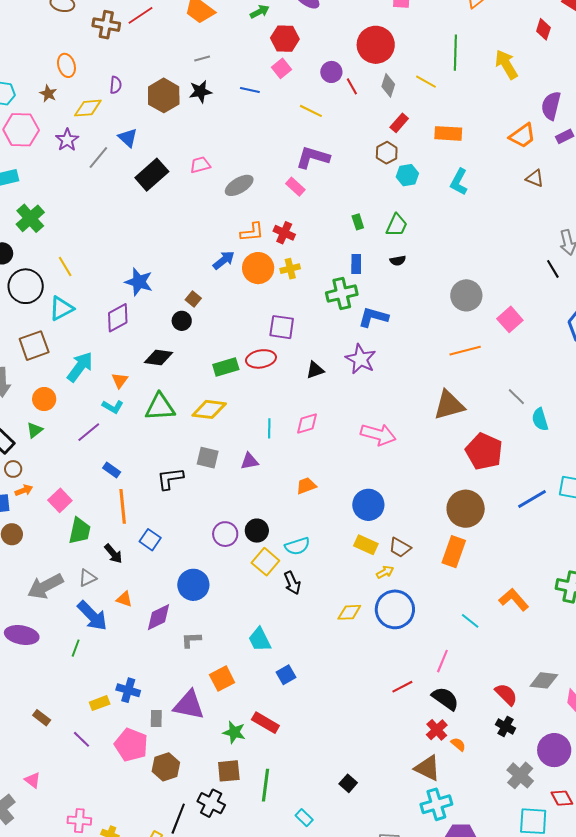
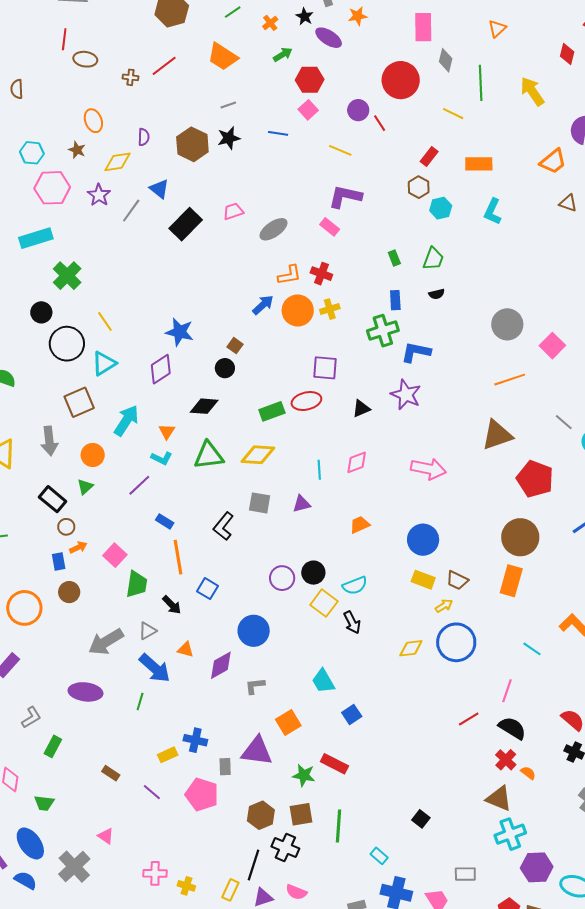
brown cross: (106, 25) -> (130, 77), size x0.6
gray diamond: (388, 85) -> (446, 60), moved
black L-shape: (170, 479) -> (223, 526), turned -40
brown hexagon: (166, 767) -> (261, 815), moved

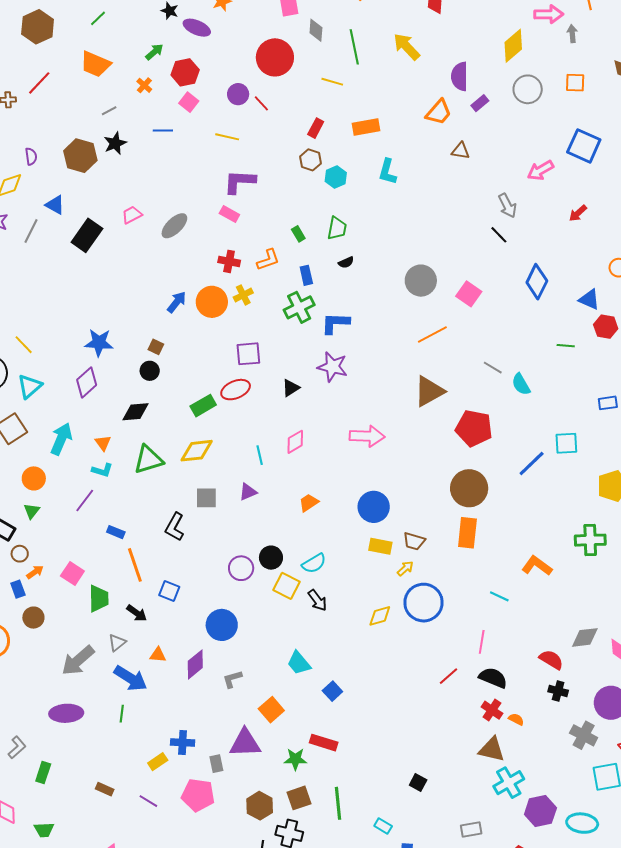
orange cross: (270, 23) -> (144, 85), moved
orange L-shape: (289, 275) -> (268, 260), moved

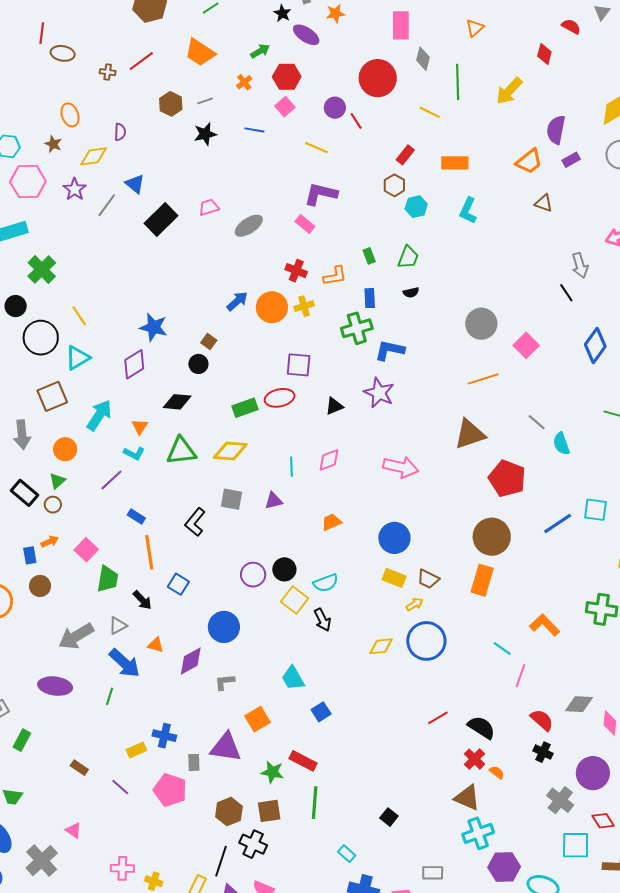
yellow arrow: (407, 47) -> (509, 91), turned -104
brown hexagon: (80, 156) -> (171, 104), moved, size x0.7
brown circle: (20, 554) -> (53, 505), moved
pink line: (482, 642) -> (521, 676), moved
green line: (338, 803) -> (315, 803), moved

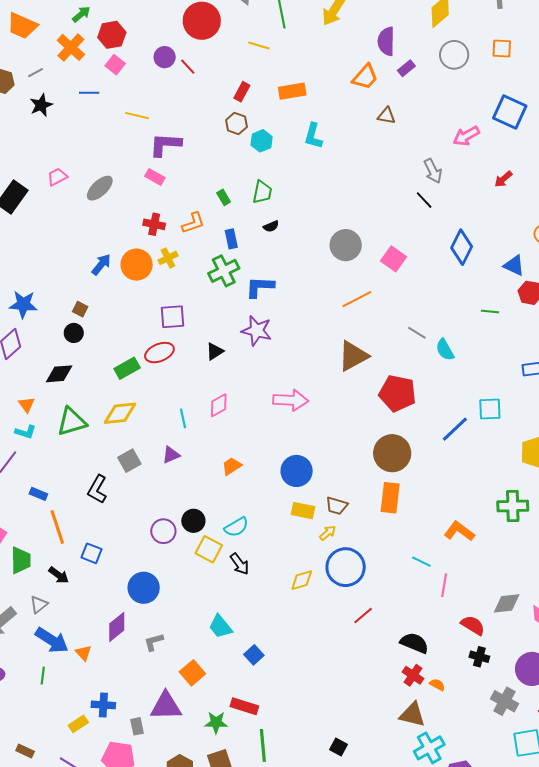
orange cross: (244, 82) -> (71, 47), size x1.8
yellow line: (316, 148) -> (137, 116), moved
gray square: (231, 499) -> (129, 461), turned -30
orange triangle: (156, 645) -> (83, 653), moved, turned 42
red line: (438, 718) -> (363, 615), moved

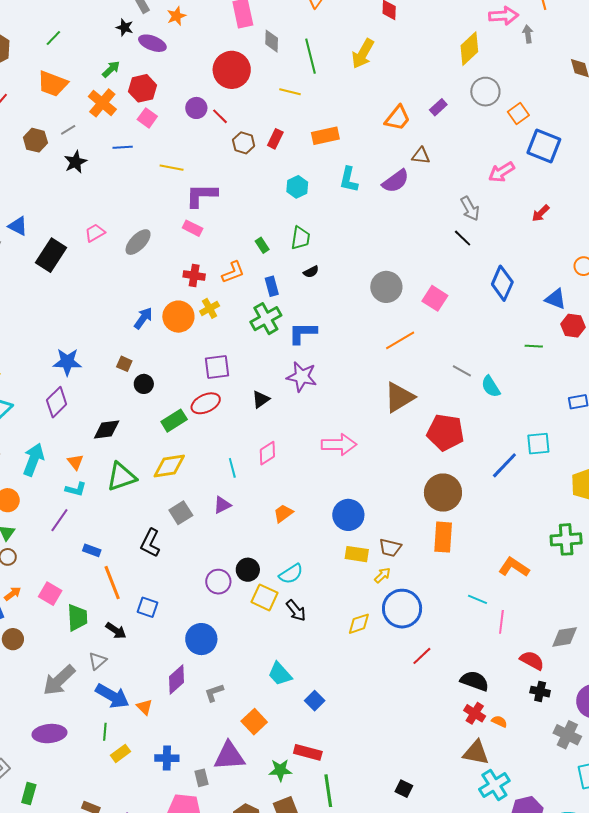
purple semicircle: (386, 41) -> (396, 181), moved, turned -124
orange square: (502, 48) -> (518, 114), moved, turned -35
brown hexagon: (236, 124) -> (244, 143), moved
black circle: (74, 333) -> (144, 384), moved
yellow rectangle: (78, 724) -> (121, 753), moved

